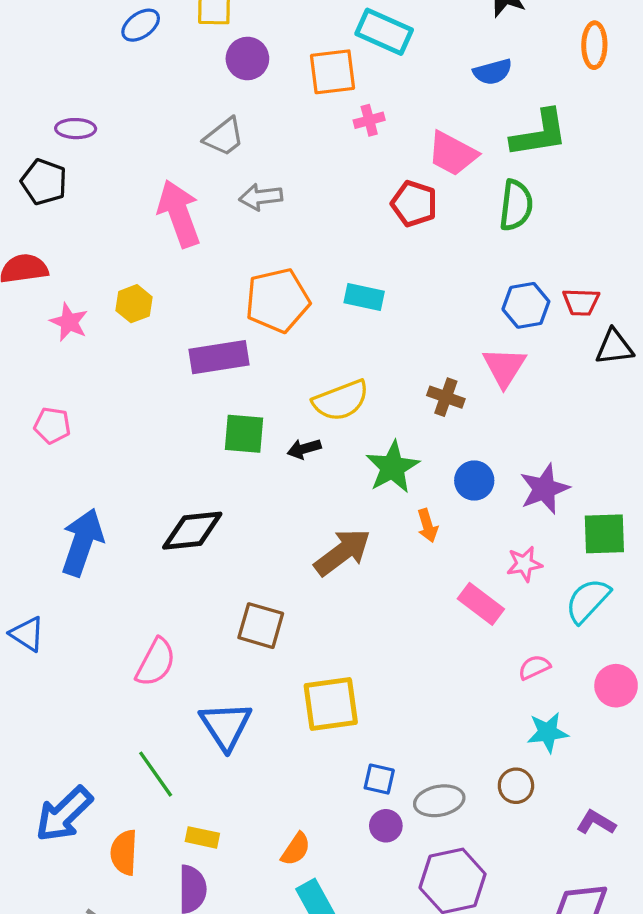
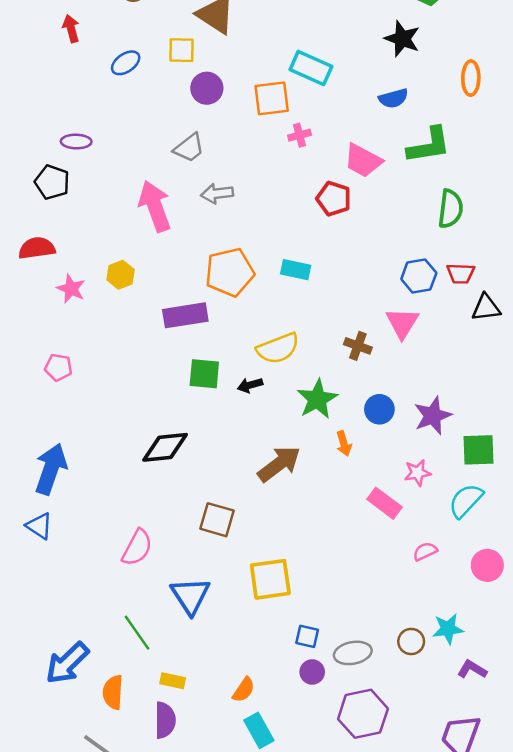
green semicircle: (516, 205) -> (450, 209), moved
blue arrow: (82, 542) -> (51, 469), moved
cyan star: (548, 732) -> (448, 629), moved

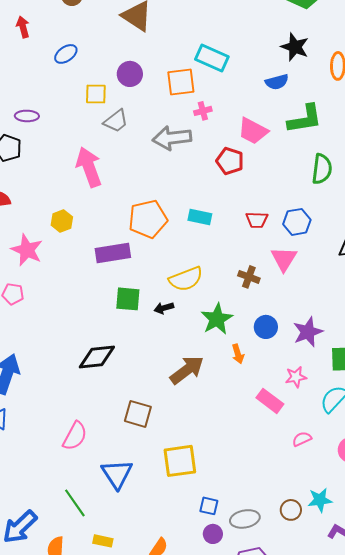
black star: (402, 39) -> (295, 47), moved
yellow square: (181, 50) -> (96, 94), moved
gray arrow: (217, 194) -> (172, 138), moved, size x1.5
red trapezoid: (461, 273) -> (257, 220), moved
pink star: (71, 289) -> (27, 250), moved, size x1.4

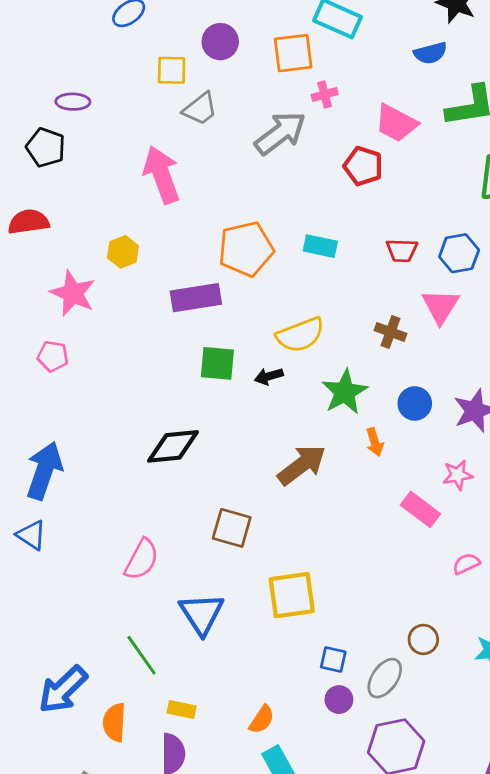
gray arrow: (172, 138) -> (280, 133), turned 150
brown circle: (291, 510) -> (423, 639), moved
gray ellipse: (245, 519) -> (385, 678), turned -44

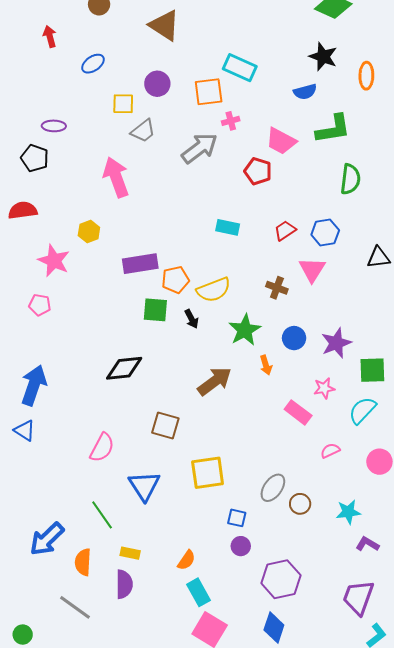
orange pentagon: (246, 249) -> (175, 280), moved, size x0.7
red trapezoid: (402, 250) -> (285, 230), turned 145
black arrow: (269, 376) -> (192, 319), turned -102
gray ellipse: (385, 678) -> (273, 488), moved

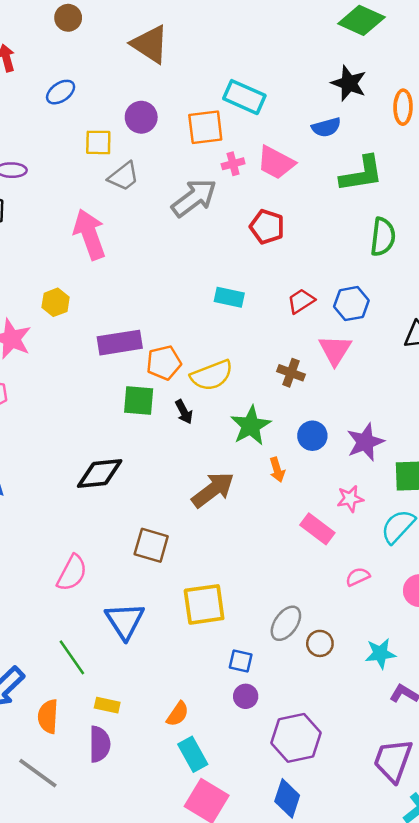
pink trapezoid: (281, 141) -> (276, 163), moved

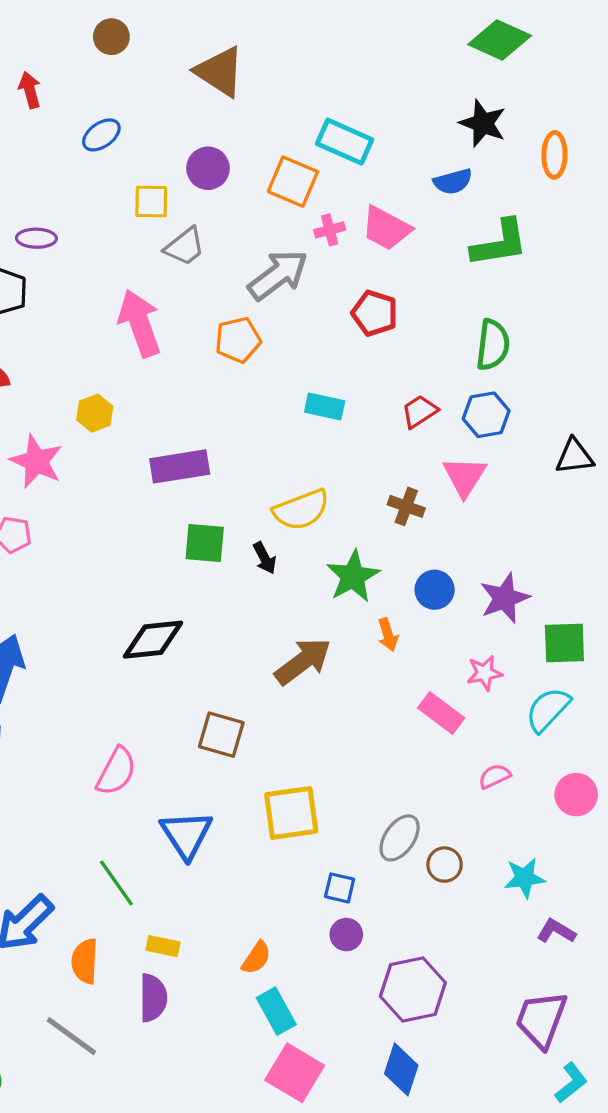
orange square: (205, 127) -> (293, 182), turned 30
green semicircle: (383, 237) -> (493, 345), moved
orange pentagon: (164, 363) -> (238, 340), moved

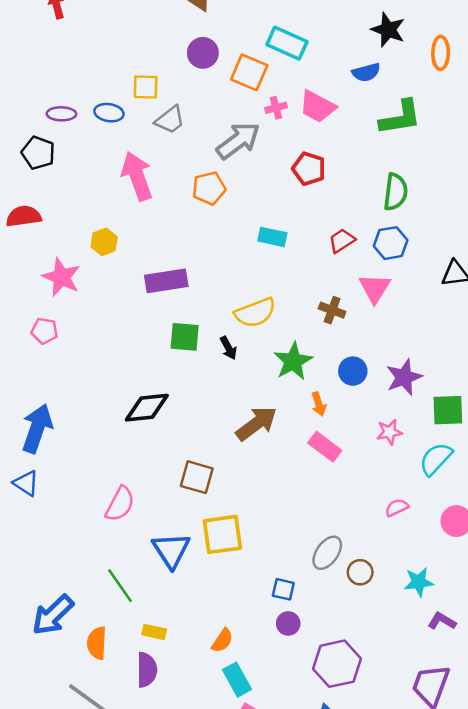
blue ellipse: (101, 135) -> (109, 113), moved, turned 44
purple circle: (208, 168) -> (203, 53), moved
pink rectangle: (441, 713) -> (325, 447), moved
yellow square: (291, 813) -> (222, 534), moved

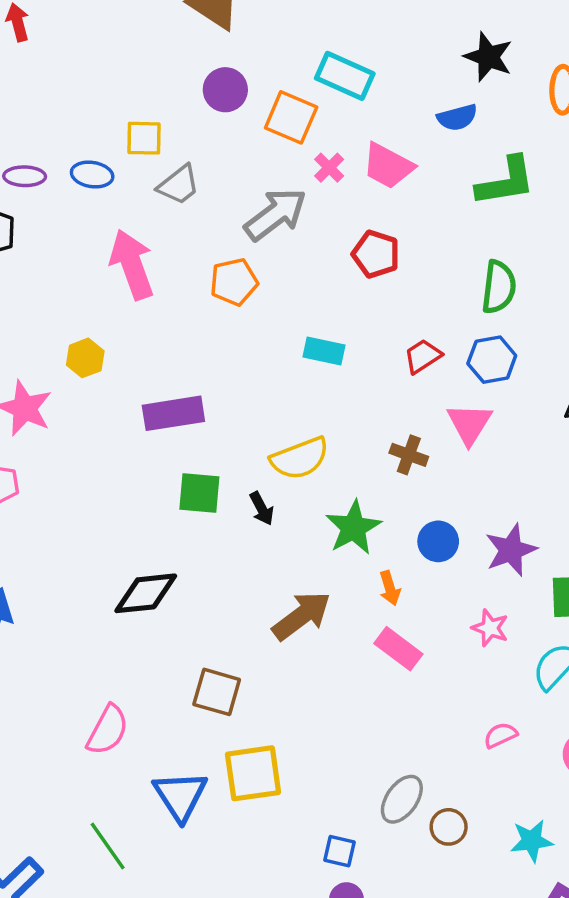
pink cross: (276, 108) -> (329, 168), turned -30
pink star: (389, 432) -> (490, 628), turned 30

